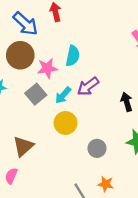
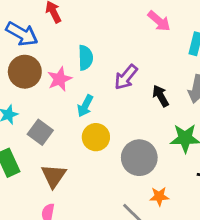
purple arrow: (88, 86) -> (126, 77), moved
gray square: (36, 94) -> (40, 132), moved
gray circle: (97, 148) -> (139, 158), size x1.6

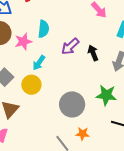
black arrow: (161, 96) -> (93, 53), moved
yellow circle: (96, 137) -> (31, 85), moved

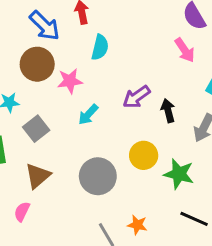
cyan semicircle: (44, 29) -> (100, 47), moved
yellow circle: (31, 85) -> (144, 155), moved
gray circle: (72, 104) -> (98, 176), moved

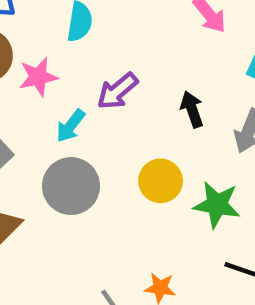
purple arrow: (136, 97) -> (117, 91), moved
gray circle: (98, 176) -> (71, 186), moved

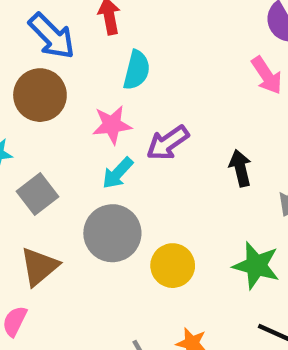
pink star: (38, 77) -> (112, 125), moved
yellow circle: (161, 181) -> (173, 266), moved

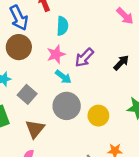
blue arrow: (52, 36) -> (19, 18), turned 30
black arrow: (240, 168) -> (121, 63), turned 70
cyan arrow: (118, 173) -> (63, 77), turned -84

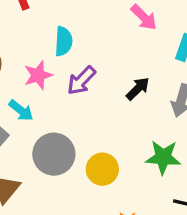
cyan semicircle: (62, 26) -> (64, 41), moved
cyan arrow: (63, 77) -> (21, 110), moved

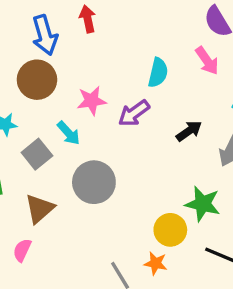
cyan semicircle: (64, 41) -> (158, 73), moved
yellow circle: (102, 169) -> (170, 230), moved

